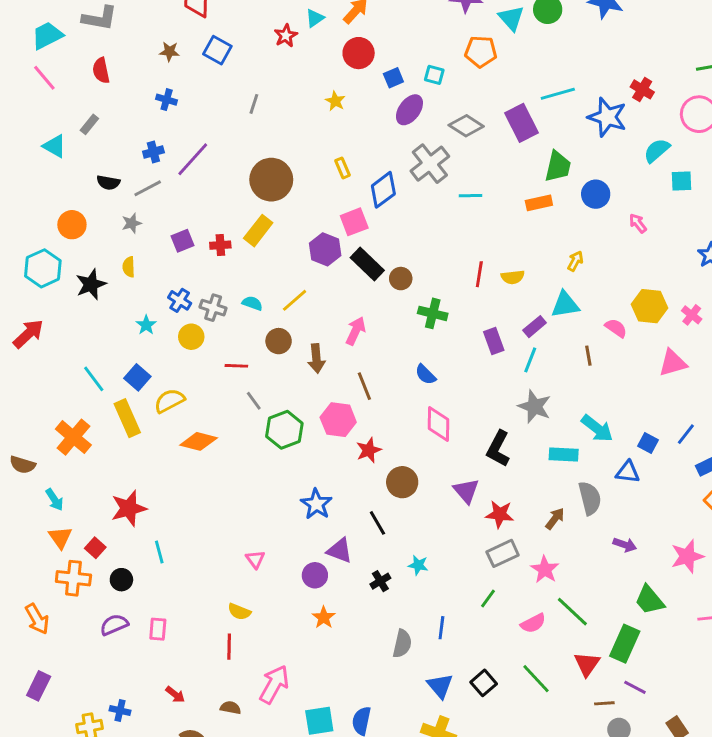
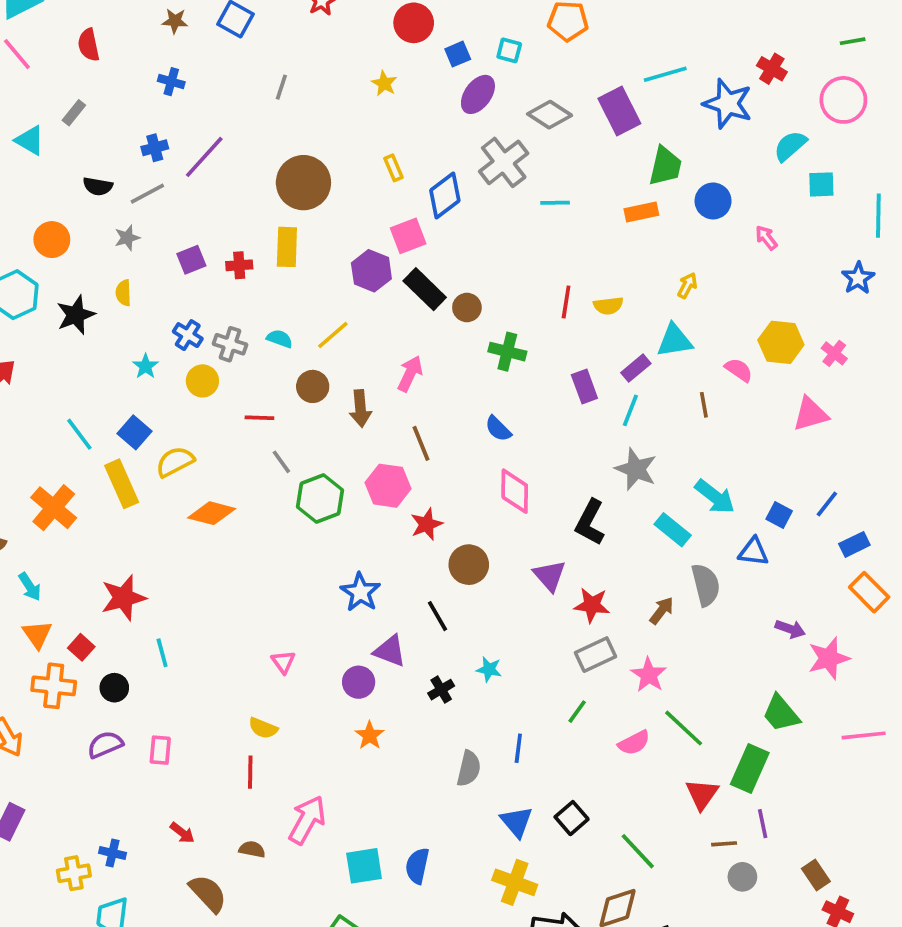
yellow rectangle: (258, 231) -> (287, 247), turned -36
cyan rectangle: (564, 455) -> (673, 530), turned 36
purple arrow: (625, 545) -> (790, 629), moved
green line: (536, 679) -> (638, 851), moved
purple line: (635, 687) -> (763, 824), turned 50

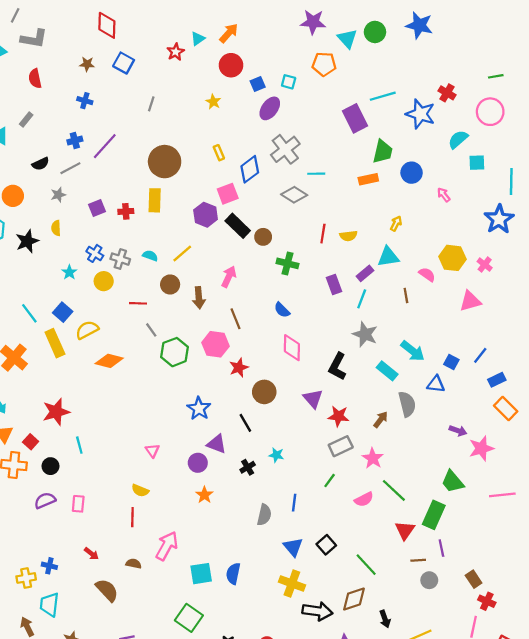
gray diamond: (550, 115) -> (294, 195), moved
black semicircle: (98, 186) -> (41, 164), turned -35
blue star: (858, 278) -> (499, 219), size x1.5

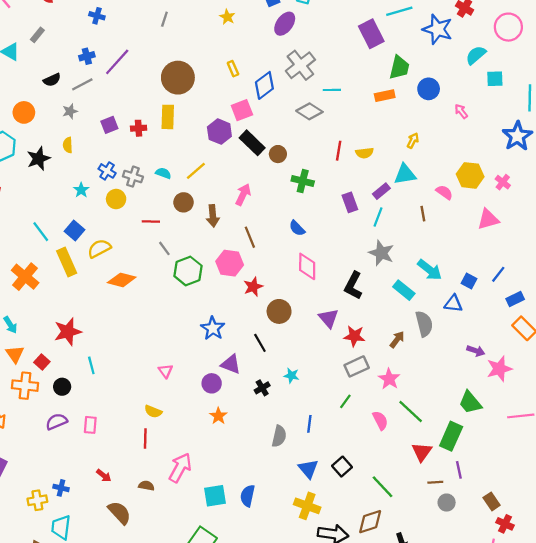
pink semicircle: (364, 499) -> (380, 420), turned -90

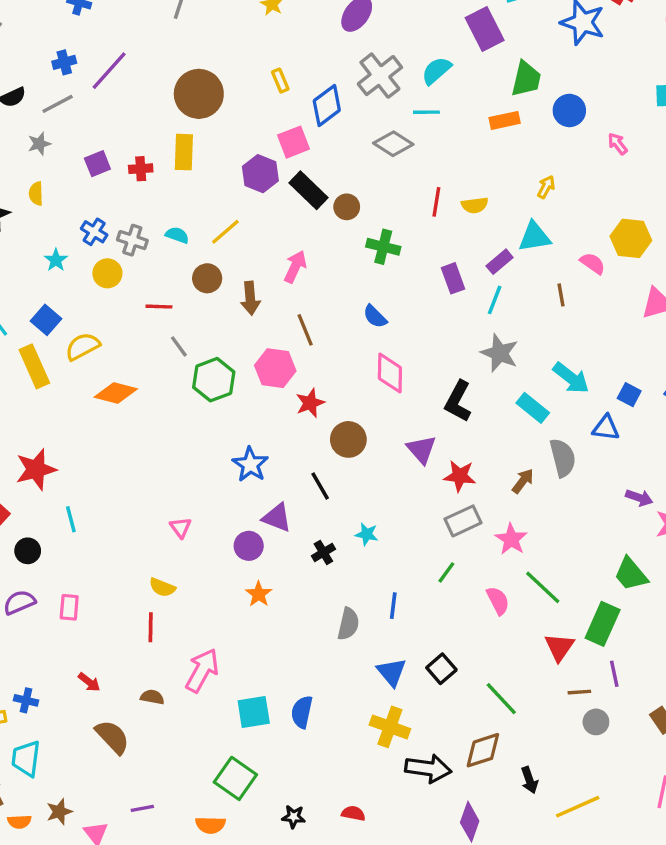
cyan semicircle: (476, 55) -> (436, 71), moved

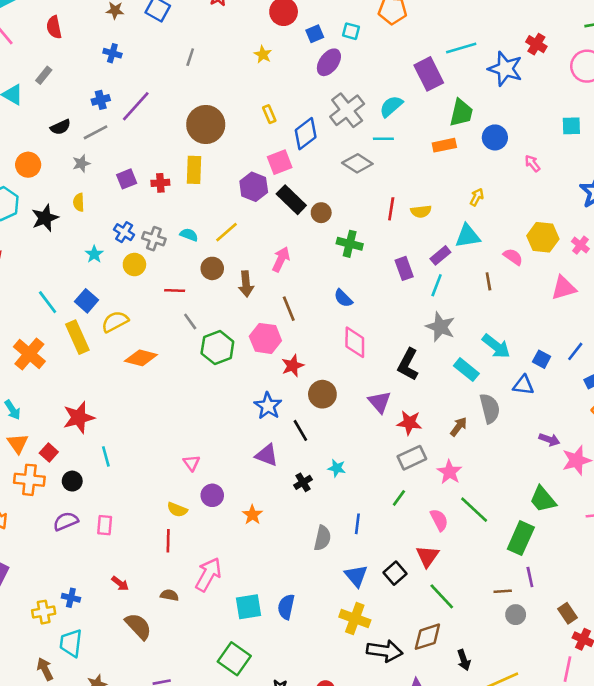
blue star: (250, 464) -> (268, 406), moved
purple circle: (249, 546) -> (212, 495), moved
red triangle: (559, 647) -> (427, 556), moved

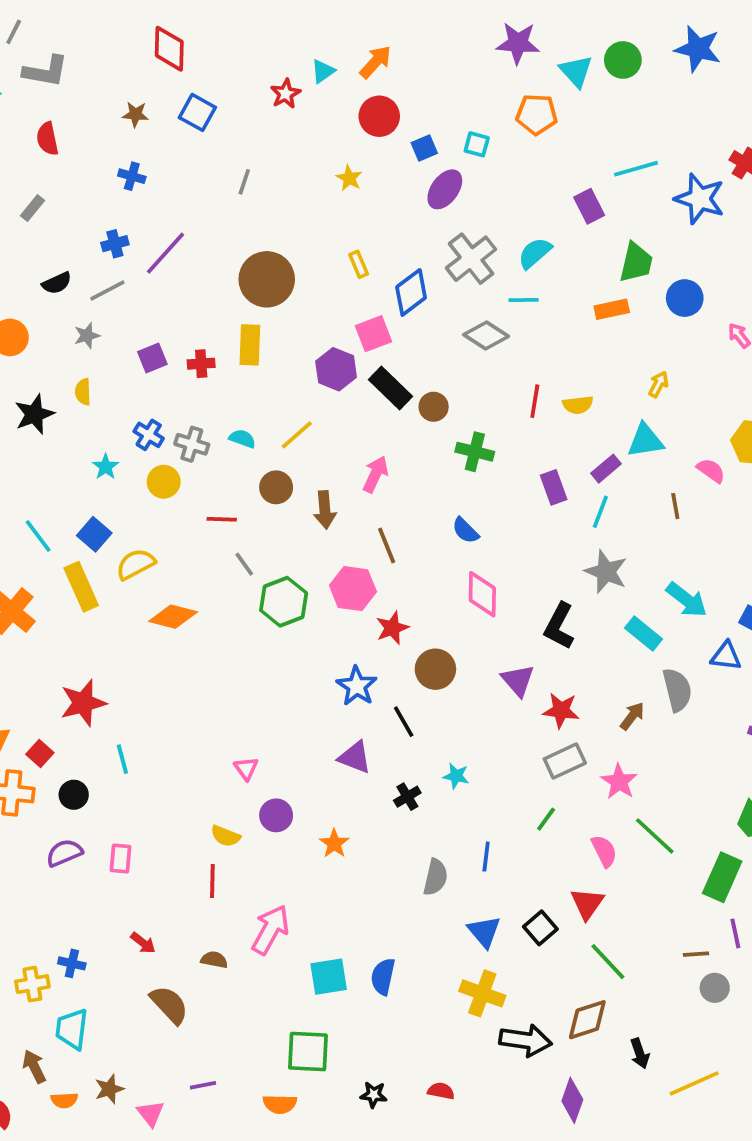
purple rectangle: (429, 74) -> (589, 206), size x0.7
green square: (234, 659) -> (308, 1052), turned -32

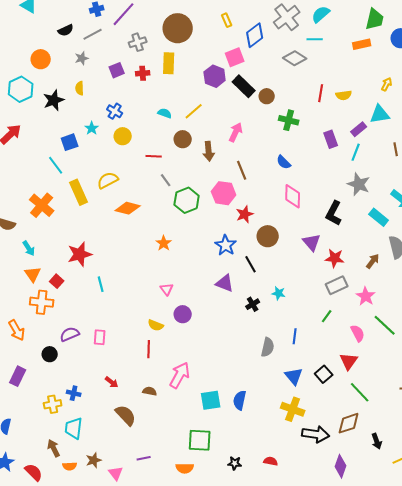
gray cross: (192, 444) -> (138, 42), moved, turned -36
blue square: (94, 534) -> (70, 142), moved, turned 30
black circle: (74, 795) -> (50, 354), moved
orange star: (334, 843) -> (164, 243), moved

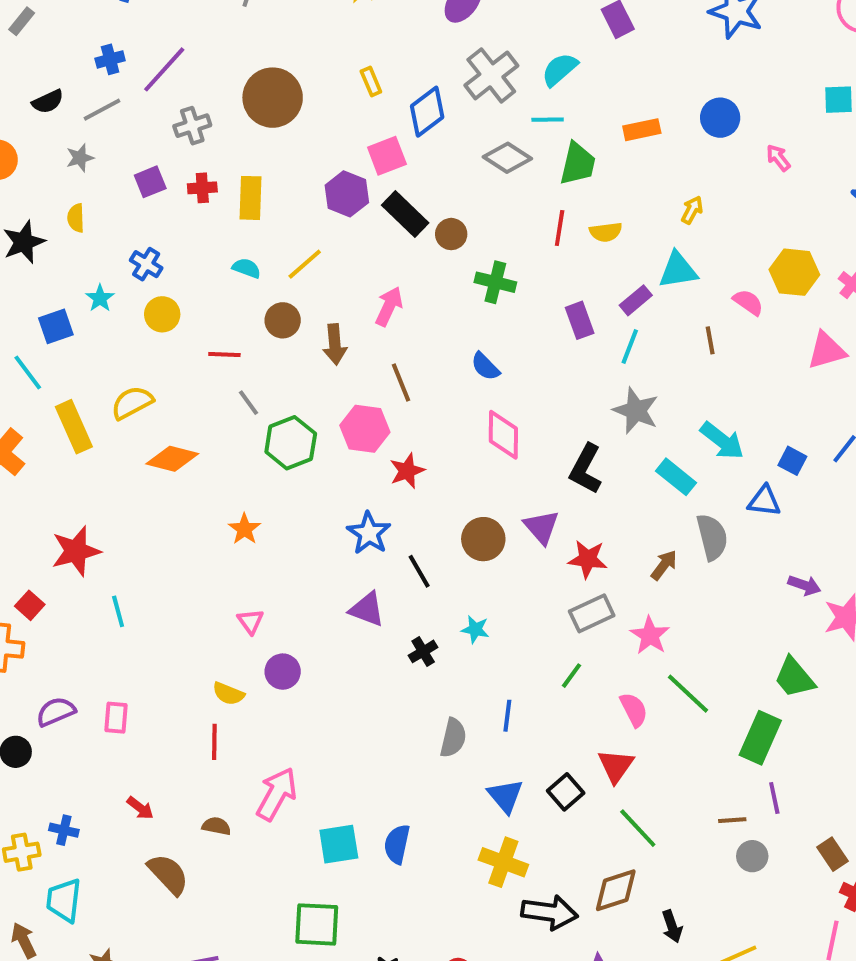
green trapezoid: (375, 19) -> (578, 164), moved
yellow rectangle: (169, 63) -> (251, 198), moved
brown circle: (268, 236) -> (483, 539), moved

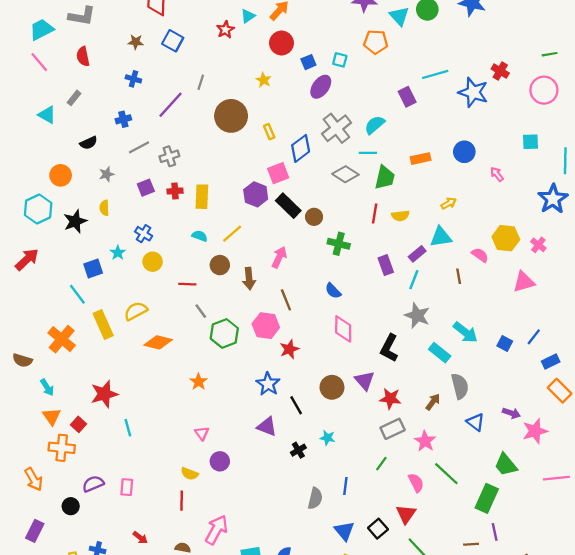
purple line: (164, 69) -> (170, 105), moved
brown circle: (273, 98) -> (231, 116), moved
gray line: (102, 110) -> (139, 147), moved
yellow arrow: (692, 210) -> (449, 203), turned 32
blue triangle: (764, 501) -> (476, 422), moved, turned 30

